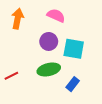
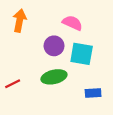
pink semicircle: (56, 15) -> (72, 23), moved
blue rectangle: (73, 84) -> (93, 93), moved, turned 48

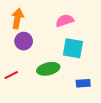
pink semicircle: (72, 23) -> (65, 21), turned -42
purple circle: (54, 46) -> (24, 41), moved

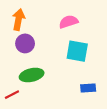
green ellipse: (48, 69) -> (32, 75), moved
red line: (11, 75) -> (12, 95), moved

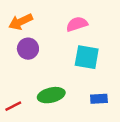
orange arrow: (18, 20) -> (21, 22), turned -126
green ellipse: (32, 75) -> (51, 95), moved

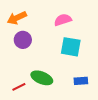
green ellipse: (51, 95) -> (42, 78), turned 35
red line: (13, 106) -> (19, 87), moved

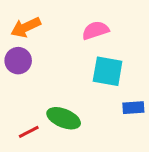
purple circle: (23, 40) -> (18, 61), moved
blue rectangle: (81, 81) -> (133, 108), moved

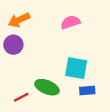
cyan square: (108, 71) -> (76, 68), moved
blue rectangle: (133, 108) -> (87, 91), moved

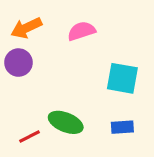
pink semicircle: (70, 22) -> (81, 31), moved
cyan square: (76, 68) -> (122, 78), moved

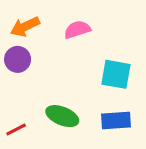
blue rectangle: (122, 127) -> (116, 121), size x1.4
red line: (29, 137) -> (16, 129), moved

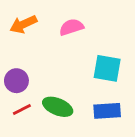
purple circle: (18, 59) -> (16, 81), moved
red line: (16, 129) -> (22, 110), moved

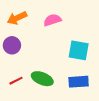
purple circle: (16, 81) -> (12, 45), moved

